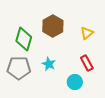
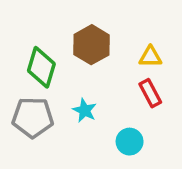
yellow triangle: (87, 33) -> (150, 57), turned 40
red rectangle: (87, 63) -> (150, 93), moved

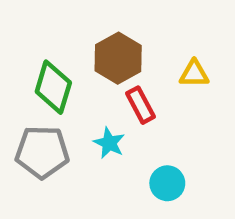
red rectangle: (150, 93) -> (141, 105), moved

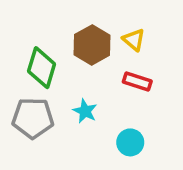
yellow triangle: (194, 74) -> (134, 40), moved, turned 40
red rectangle: (141, 105) -> (137, 82), moved, turned -44

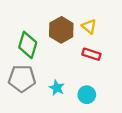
cyan star: (85, 111) -> (57, 88), moved

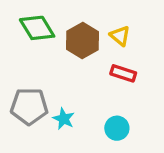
green diamond: (28, 45) -> (37, 28), moved, turned -48
cyan star: (57, 88) -> (64, 119), moved

